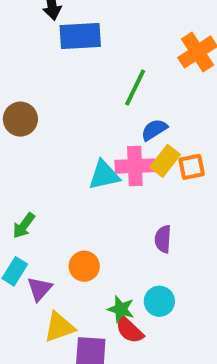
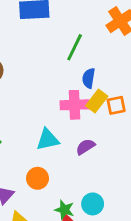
blue semicircle: (154, 130) -> (89, 78), turned -48
cyan triangle: (104, 175) -> (48, 140), moved
purple semicircle: (163, 239) -> (85, 147), moved, turned 54

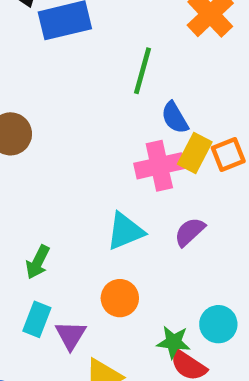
blue semicircle: (89, 78) -> (175, 118), turned -30

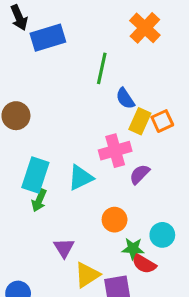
pink cross: (159, 166) -> (115, 151), moved
cyan triangle: (125, 231) -> (81, 178), moved
orange circle: (120, 298) -> (115, 220), moved
cyan rectangle: (37, 319) -> (35, 175), moved, size x1.5

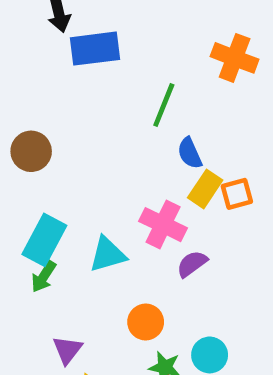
orange cross: (145, 28) -> (235, 58), turned -32
pink cross: (115, 151) -> (163, 225), turned 32

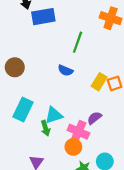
blue semicircle: (190, 153) -> (65, 70), moved, turned -40
pink cross: (163, 225) -> (78, 132), moved
green arrow: (44, 277) -> (45, 128), moved, turned -48

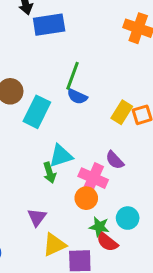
green line: (78, 42) -> (73, 76), moved
cyan rectangle: (23, 110) -> (37, 112), moved
purple semicircle: (94, 118) -> (115, 160), turned -96

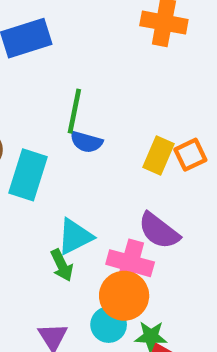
purple semicircle: (115, 160) -> (159, 231), size x1.4
orange circle: (86, 198) -> (124, 296), size x1.4
cyan circle: (128, 218) -> (109, 325), moved

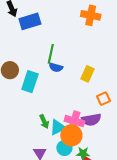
orange square: (190, 155) -> (104, 99), moved
purple semicircle: (159, 231) -> (91, 120), moved, turned -48
cyan triangle: (75, 237) -> (58, 127), moved

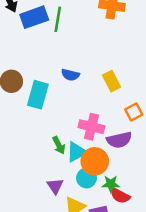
green line: (51, 54) -> (58, 19), moved
yellow rectangle: (87, 74) -> (111, 81), turned -49
pink cross: (74, 121) -> (91, 127), moved

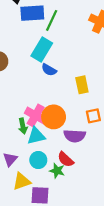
cyan rectangle: (38, 95) -> (42, 50), moved
pink cross: (91, 127) -> (36, 115), moved
orange circle: (95, 161) -> (54, 117), moved
red semicircle: (120, 196) -> (66, 159), moved

